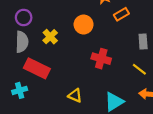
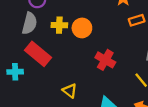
orange circle: (84, 25) -> (82, 28), moved
yellow cross: (50, 37) -> (59, 25), turned 32

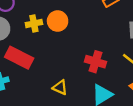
red cross: (105, 60) -> (95, 62), moved

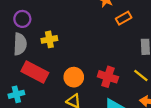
orange circle: (58, 21) -> (74, 77), moved

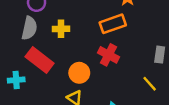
orange rectangle: (124, 18) -> (113, 24), moved, size x1.5
red cross: (108, 77) -> (109, 55), moved

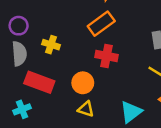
yellow cross: (61, 29) -> (51, 45), turned 35

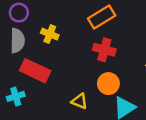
orange circle: (83, 83) -> (108, 84), moved

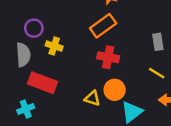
purple circle: (19, 13) -> (34, 28), moved
yellow triangle: (79, 101) -> (92, 98), moved

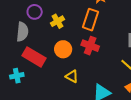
orange rectangle: (103, 26) -> (90, 20), turned -45
yellow cross: (54, 46) -> (57, 21), moved, turned 32
orange circle: (115, 90) -> (63, 49), moved

